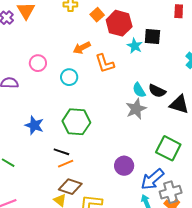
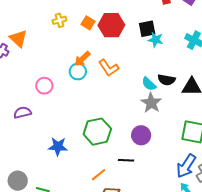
cyan star: (135, 46) -> (156, 40), moved
cyan circle: (69, 77) -> (78, 71), moved
black line: (61, 152) -> (126, 160), moved
purple circle: (124, 166) -> (141, 135), moved

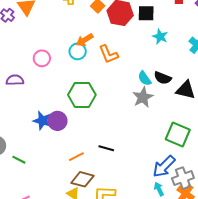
black square: (147, 29) -> (146, 13), moved
green hexagon: (97, 132) -> (82, 95), moved
purple circle: (141, 135) -> (57, 121), moved

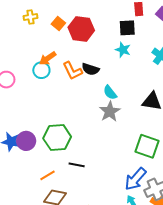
black square: (146, 13) -> (127, 28), moved
black semicircle: (163, 78) -> (90, 69), moved
green hexagon: (82, 95) -> (57, 138), moved

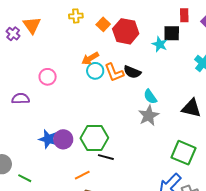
cyan star: (123, 50) -> (160, 44), moved
cyan circle: (41, 70) -> (95, 71), moved
black line: (77, 165) -> (106, 157), moved

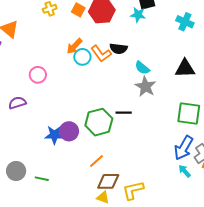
black line: (106, 157) -> (124, 113), moved

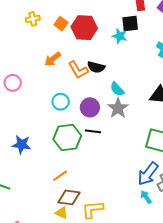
cyan circle: (82, 57) -> (61, 102), moved
purple circle: (69, 131) -> (90, 107), moved

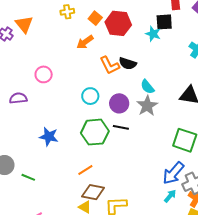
orange arrow: (53, 59) -> (85, 42), moved
cyan arrow: (146, 197) -> (170, 196), turned 72

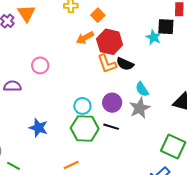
red hexagon: (118, 23) -> (110, 42), moved
cyan circle: (90, 96) -> (82, 106), moved

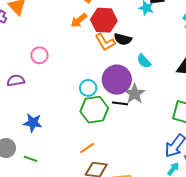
purple circle: (112, 103) -> (117, 80), size x1.5
gray star: (140, 108) -> (134, 94), moved
blue star: (38, 128) -> (33, 123), moved

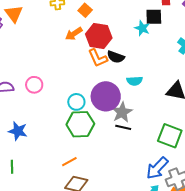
pink circle: (40, 55) -> (34, 85), moved
cyan semicircle: (144, 61) -> (135, 81), turned -56
black line: (120, 103) -> (123, 127), moved
green line: (31, 159) -> (12, 167), turned 64

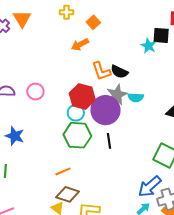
red hexagon: (99, 36) -> (82, 96), moved
gray star: (122, 112) -> (117, 95), moved
black line: (123, 127) -> (109, 141), moved, turned 63

